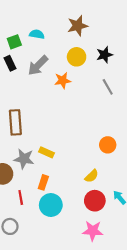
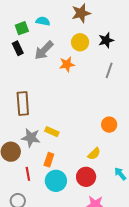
gray line: (108, 87) -> (109, 70), turned 49
red circle: (95, 201) -> (86, 177), moved

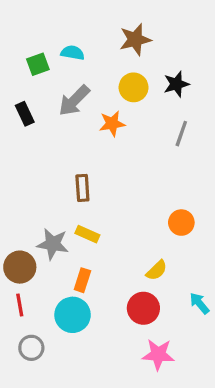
black rectangle: (18, 48) -> (25, 114), moved
brown rectangle: (23, 104) -> (82, 188), moved, size x0.7
red line: (28, 174) -> (20, 305), moved
cyan circle: (56, 181) -> (73, 315), moved

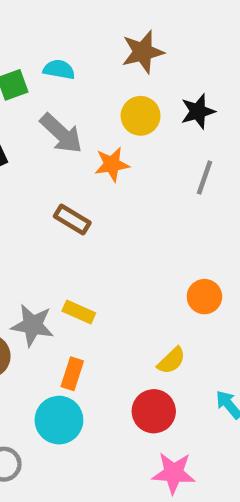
gray arrow: (74, 101) -> (61, 133), turned -92
brown rectangle: (82, 188) -> (72, 219), moved, turned -55

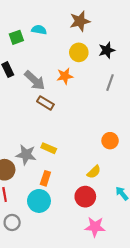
gray arrow: (61, 133) -> (35, 80), moved

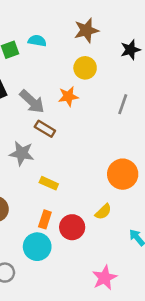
black star: (107, 50) -> (130, 50), moved
orange circle: (110, 141) -> (123, 174), size x1.5
gray star: (26, 155) -> (22, 153), moved
red circle: (85, 197) -> (72, 227), moved
pink star: (95, 227) -> (105, 278), turned -30

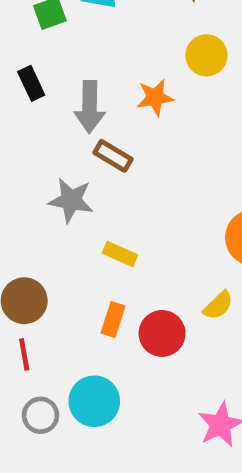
yellow circle: (85, 68) -> (206, 55), moved
gray arrow: (32, 102) -> (90, 107), turned 48
cyan circle: (37, 247) -> (94, 401), moved

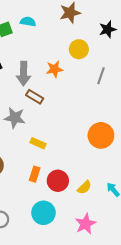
yellow semicircle: (218, 305) -> (84, 187), moved
cyan circle: (94, 401) -> (43, 213), moved

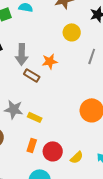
orange star: (55, 69) -> (50, 61), moved
gray star: (15, 118) -> (14, 109), moved

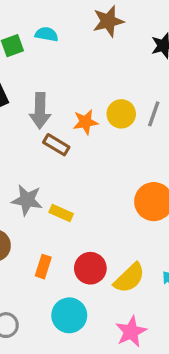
yellow circle: (72, 32) -> (121, 114), moved
orange rectangle: (32, 145) -> (43, 267), moved
yellow semicircle: (77, 157) -> (129, 278), size x1.5

